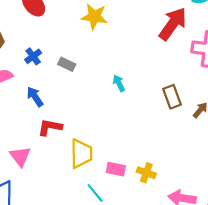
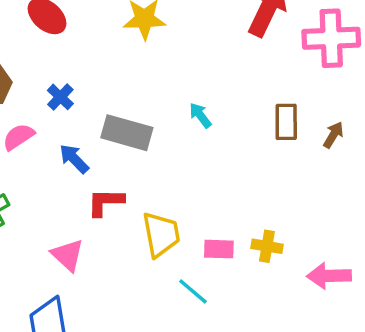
gray rectangle: (67, 64) -> (127, 133), moved, size x1.8
brown rectangle: (172, 97) -> (286, 122), turned 30

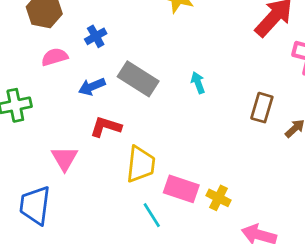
blue arrow: (74, 159) -> (92, 87), turned -85
pink rectangle: (219, 249) -> (181, 189), size x1.4

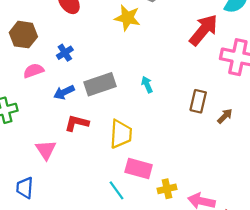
gray rectangle: (138, 79) -> (100, 84), turned -48
yellow trapezoid: (141, 164) -> (121, 134), moved
yellow cross: (218, 198) -> (167, 189), moved, turned -36
blue trapezoid: (35, 205) -> (25, 188), size x0.7

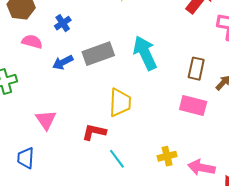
pink semicircle: (34, 71) -> (32, 42), turned 36
cyan arrow: (147, 85) -> (145, 53), size x2.0
red L-shape: (77, 123) -> (94, 132), moved
pink rectangle: (139, 168) -> (193, 106), moved

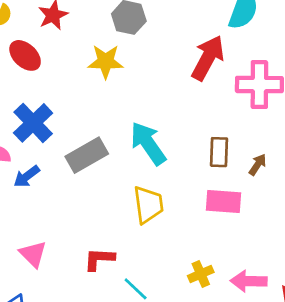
blue cross: (63, 23) -> (33, 123), size x1.8
blue arrow: (63, 62) -> (27, 176), moved
yellow trapezoid: (120, 103) -> (148, 205), moved

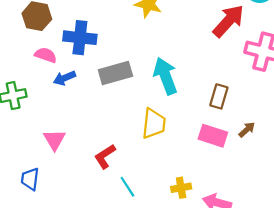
blue cross: (33, 123) -> (80, 38), turned 36
brown arrow: (258, 165) -> (247, 130), moved
red L-shape: (99, 259) -> (105, 156), turned -50

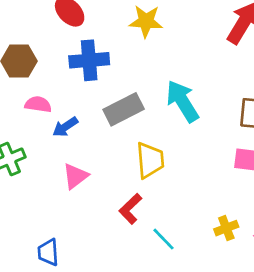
blue cross: (80, 38) -> (89, 60), moved
yellow trapezoid: (154, 124) -> (150, 160), moved
pink triangle: (54, 140) -> (75, 176), moved, turned 35

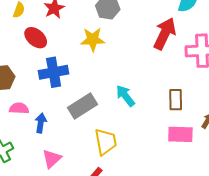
cyan arrow: (182, 101) -> (125, 96), size x0.7
blue arrow: (65, 127) -> (41, 123), turned 138

